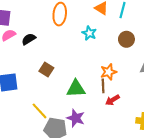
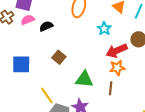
brown line: (103, 86) -> (111, 88), moved
red arrow: (112, 100) -> (117, 51), moved, size x1.5

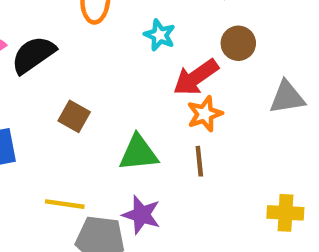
black semicircle: (46, 26) -> (33, 55), size x1.5
yellow line: (47, 95) -> (65, 204), turned -36

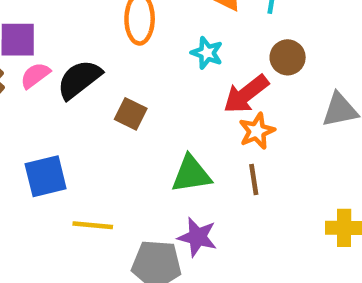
brown square: (74, 116) -> (131, 114), moved
yellow line: (65, 204) -> (93, 225), moved

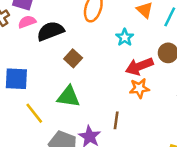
green triangle: (191, 174) -> (68, 97), moved
brown line: (254, 179) -> (116, 120), moved
yellow line: (93, 225) -> (34, 113), turned 30

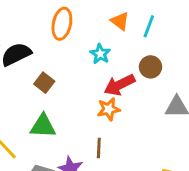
orange star: (139, 88) -> (109, 109), moved

